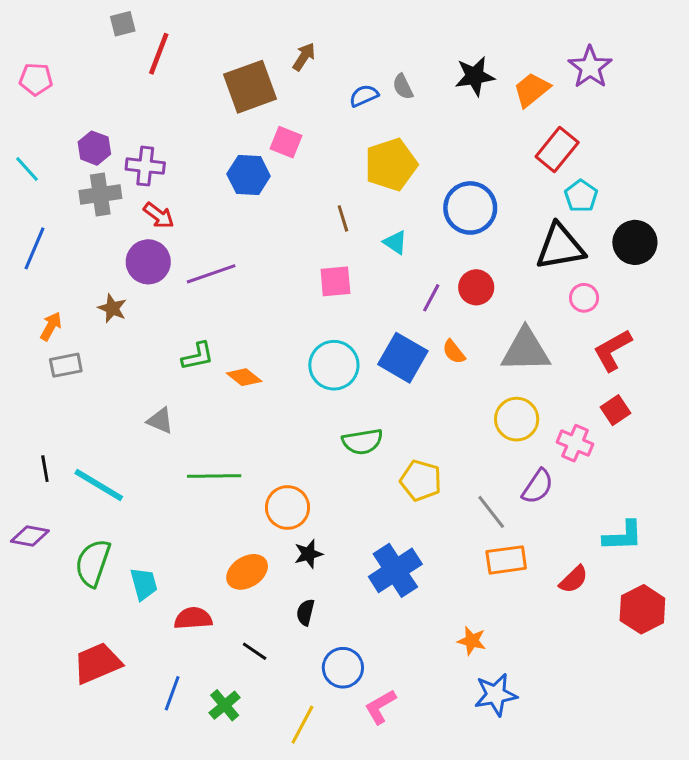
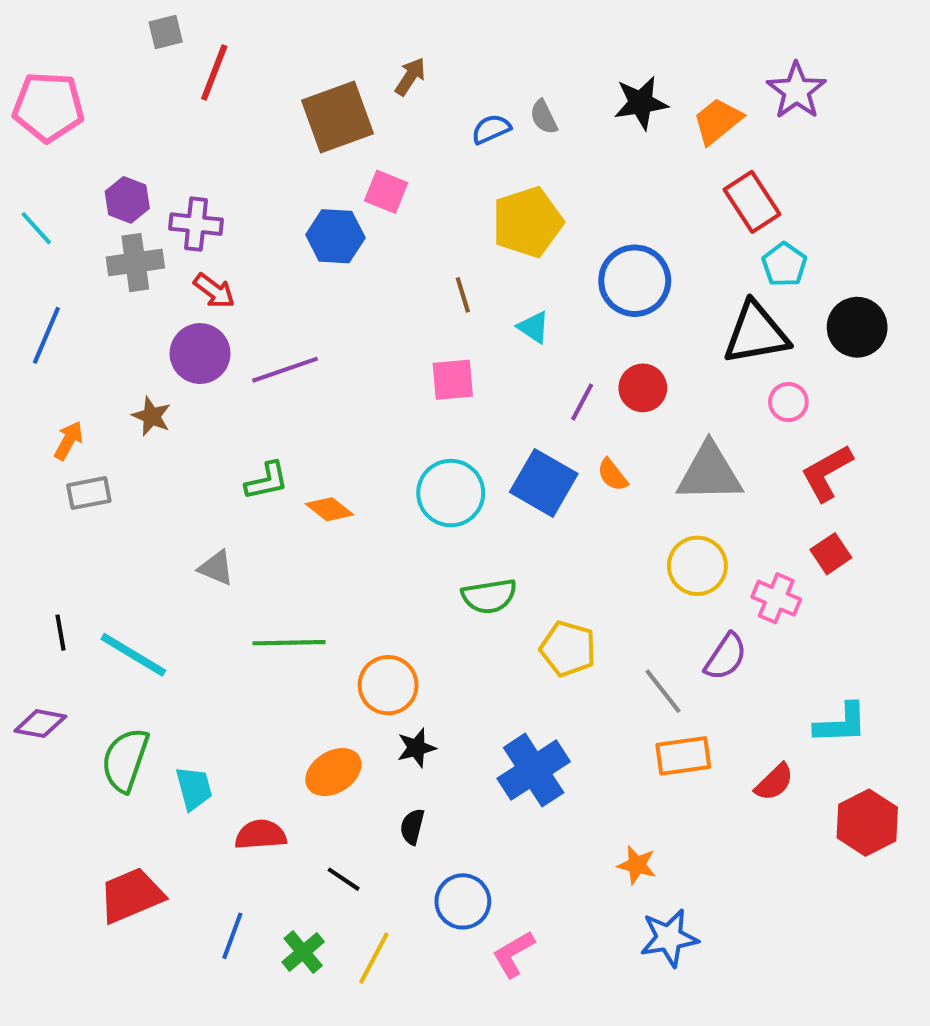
pink pentagon: (36, 79) -> (48, 107), size x1.6
red rectangle: (557, 150) -> (752, 202), turned -72
yellow line: (302, 725) -> (374, 958), moved

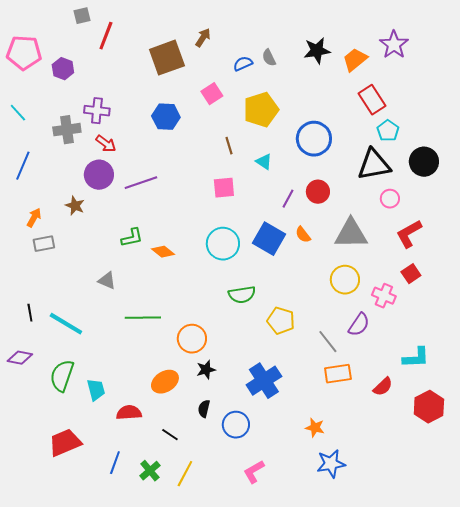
pink square: (386, 192) -> (212, 94), moved, turned 35
purple hexagon: (127, 200) -> (63, 69), moved
blue circle: (463, 901) -> (236, 425), moved

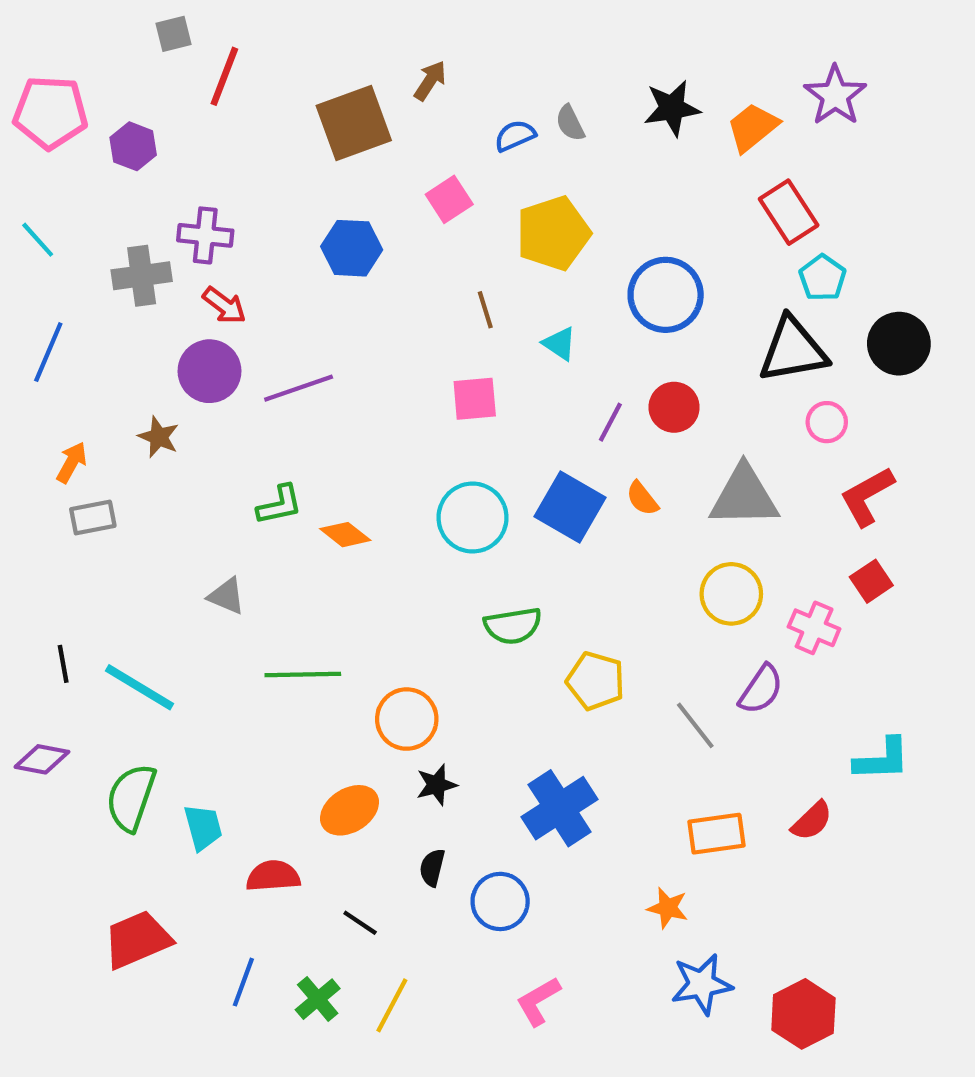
orange rectangle: (338, 374) -> (716, 834), moved
red hexagon: (429, 407) -> (803, 1014), moved

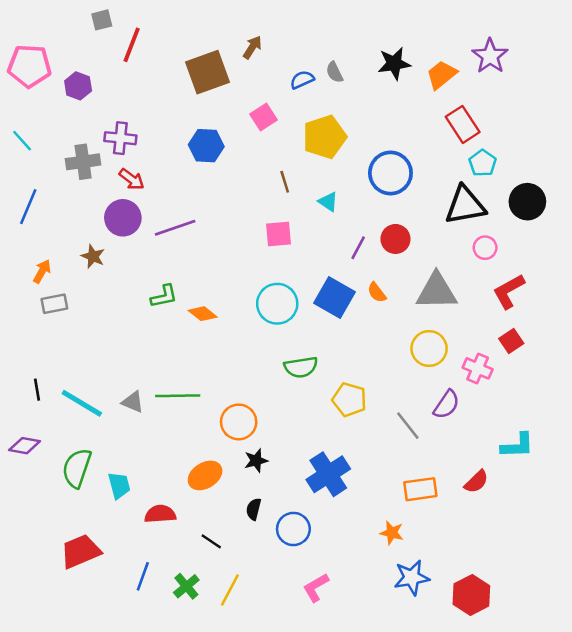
gray triangle: (226, 596) -> (133, 402), moved

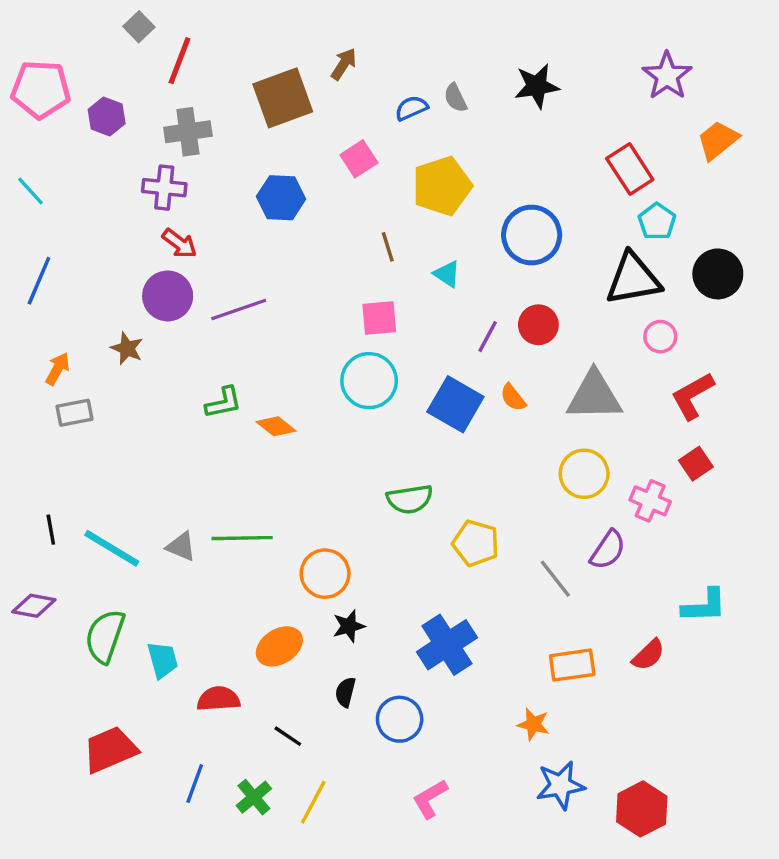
gray square: (102, 20) -> (139, 27), turned -30
orange trapezoid: (442, 75) -> (718, 140), moved
gray cross: (83, 162) -> (188, 132), moved
cyan circle: (277, 304) -> (369, 381), moved

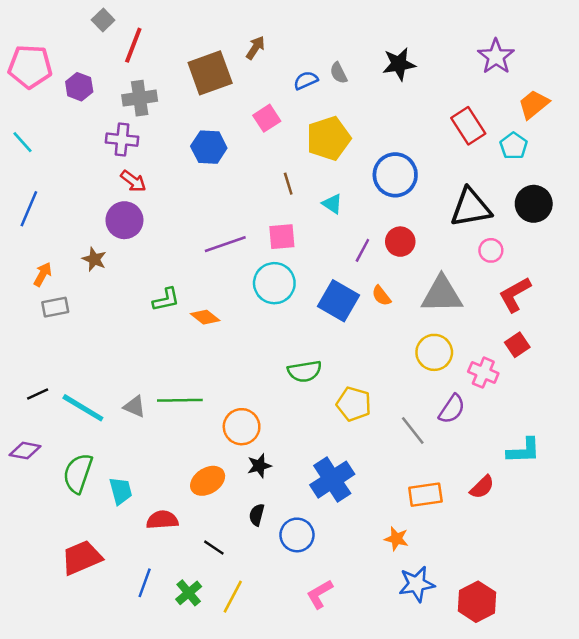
cyan pentagon: (657, 221) -> (514, 146), moved
purple line: (239, 310) -> (225, 244), moved
black line: (51, 530) -> (38, 394), turned 75

